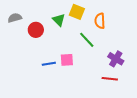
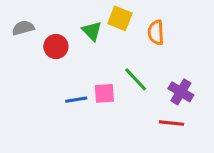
green line: (87, 40) -> (136, 79), moved

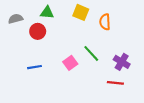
green triangle: (92, 31) -> (47, 12), moved, turned -40
pink square: (104, 93) -> (70, 63), turned -32
blue line: (76, 100) -> (34, 67), moved

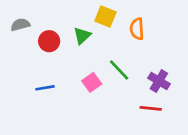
green triangle: (47, 12) -> (82, 36), moved, turned -48

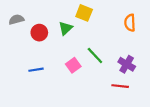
orange semicircle: (137, 29) -> (130, 23), moved

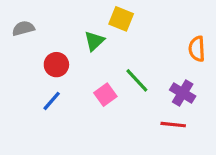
orange semicircle: (130, 23) -> (197, 49), moved
red circle: (39, 33) -> (56, 65), moved
blue line: (36, 70) -> (52, 101), turned -40

